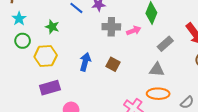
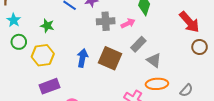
gray rectangle: (165, 44) -> (138, 44), moved
brown square: (113, 64) -> (110, 58), size x1.6
gray triangle: (157, 70) -> (154, 60), turned 35

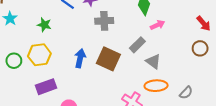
red arrow: (189, 22) -> (204, 23), moved, size x0.7
pink arrow: (128, 23) -> (157, 25), moved
green circle: (19, 42) -> (14, 61), moved

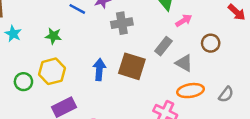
brown circle: (200, 48) -> (211, 43), moved

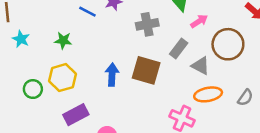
gray cross: (122, 23) -> (147, 24), moved
brown circle: (211, 43) -> (228, 44), size x1.6

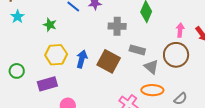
pink arrow: (199, 21) -> (180, 30), moved, turned -64
gray rectangle: (179, 48) -> (137, 50), turned 56
yellow hexagon: (62, 78) -> (56, 55), moved
green circle: (33, 89) -> (17, 71), moved

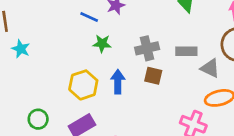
green star: (50, 25) -> (102, 44), moved
gray cross: (117, 26) -> (147, 48), moved
brown square: (109, 61) -> (153, 76), size x0.6

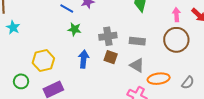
gray triangle: (210, 68) -> (137, 65), moved
yellow hexagon: (83, 85) -> (43, 61), moved

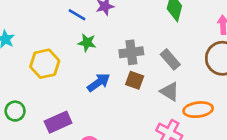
gray rectangle: (137, 41) -> (170, 59), turned 42
blue arrow: (84, 59) -> (99, 82), turned 48
yellow hexagon: (43, 61) -> (45, 64), moved

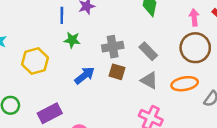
blue line: (77, 15) -> (62, 15), turned 63
orange ellipse: (198, 110) -> (185, 84), moved

